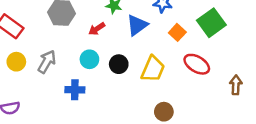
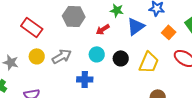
gray arrow: (47, 62) -> (62, 56), turned 30

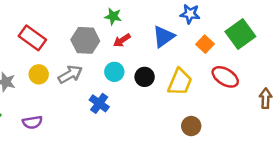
green star: (117, 10) -> (113, 16), moved
gray hexagon: (74, 16) -> (85, 40), moved
blue cross: (85, 79) -> (99, 103), turned 35

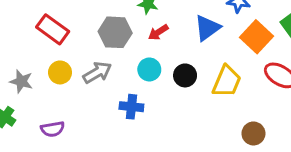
orange square: (205, 44) -> (256, 37), size x1.5
blue cross: (99, 103) -> (131, 107), turned -30
brown circle: (191, 126) -> (253, 133), moved

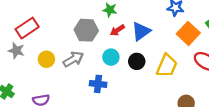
blue triangle: (207, 28) -> (141, 31), moved
red rectangle: (53, 29) -> (27, 28), moved, turned -70
gray star: (21, 81) -> (16, 51), moved

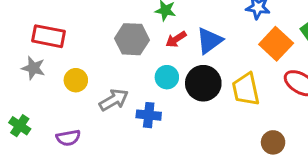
red rectangle: (27, 28) -> (49, 36), turned 45
gray arrow: (73, 59) -> (114, 100), moved
black circle: (137, 61) -> (203, 83), size x1.5
yellow trapezoid: (167, 66) -> (246, 89), turned 145

